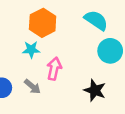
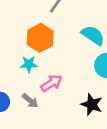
pink arrow: (54, 69) -> (51, 83), turned 45

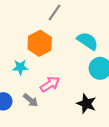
cyan star: (29, 64) -> (20, 67), moved

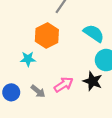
pink arrow: (50, 84) -> (64, 85), moved
black star: (86, 104) -> (93, 81), moved

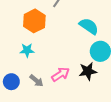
orange hexagon: (47, 35) -> (34, 21), moved
black star: (93, 81) -> (88, 71), turned -30

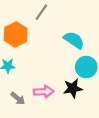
pink arrow: (61, 74) -> (44, 92), turned 30

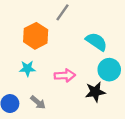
pink arrow: (44, 92) -> (65, 75), moved

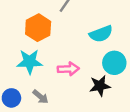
cyan semicircle: (96, 42) -> (101, 34), turned 125
cyan star: (27, 68) -> (30, 62), size x1.5

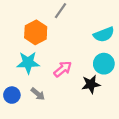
cyan semicircle: (101, 34) -> (104, 34), moved
pink arrow: (68, 69) -> (63, 69), turned -36

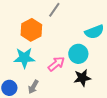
cyan circle: (104, 64) -> (78, 54), moved
gray arrow: (38, 94) -> (33, 87), turned 80

